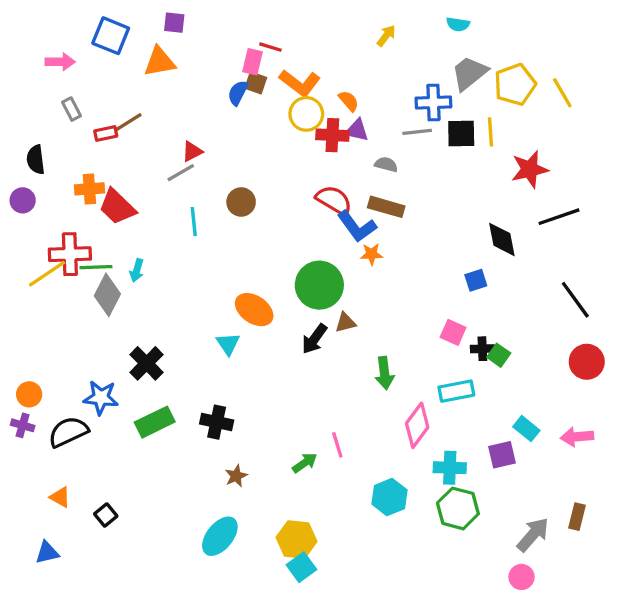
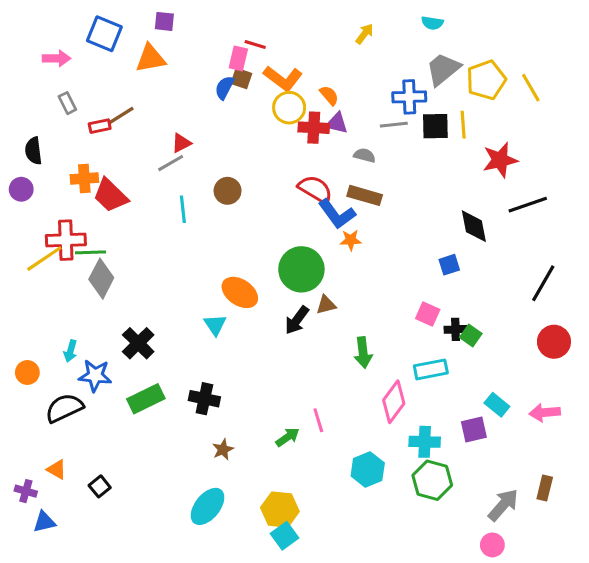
cyan arrow: (137, 270) -> (70, 351), moved
black line: (575, 300) -> (543, 283), turned 66
purple cross: (23, 425) -> (26, 491), moved

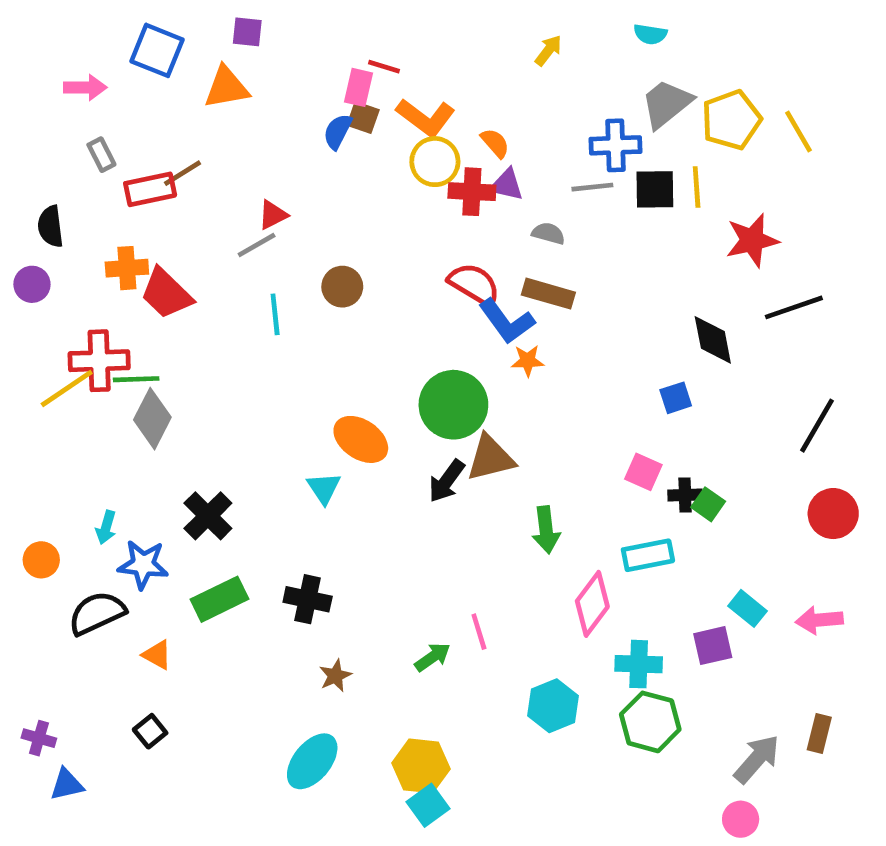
red rectangle: (100, 126) -> (150, 189), size x1.5
brown triangle: (326, 305) -> (490, 458), size x1.6
orange triangle: (57, 470) -> (157, 655), moved

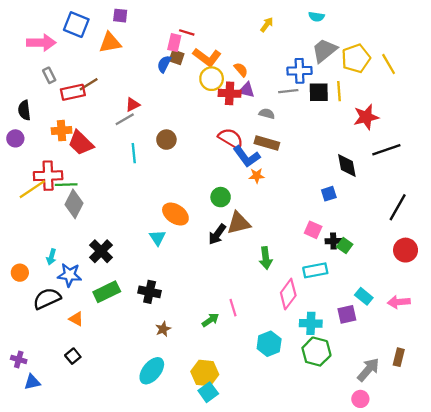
pink arrow: (85, 87) -> (41, 43), size x1.4
green circle: (453, 405) -> (221, 197), size x0.6

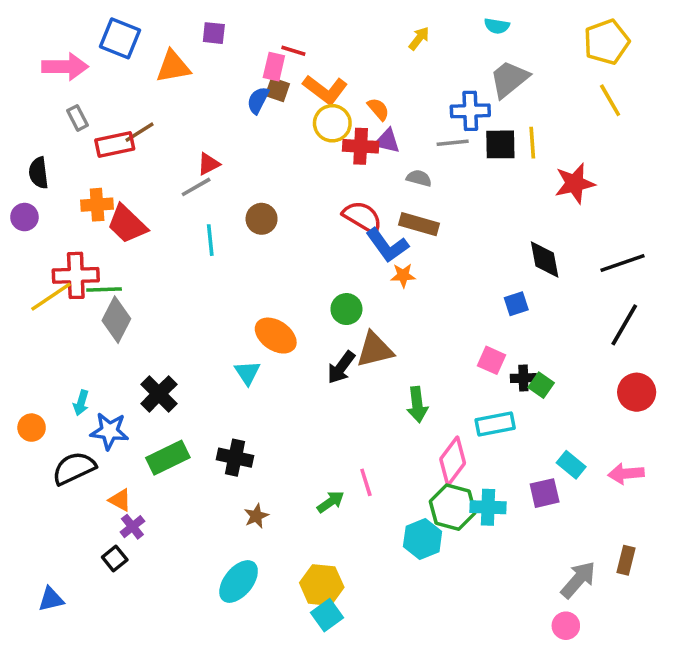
purple square: (120, 16) -> (214, 33), moved
yellow pentagon: (356, 58) -> (607, 42), moved
black line: (386, 150) -> (622, 263), moved
green hexagon: (316, 352) -> (453, 507), moved
purple cross: (19, 359) -> (132, 527), moved, turned 35

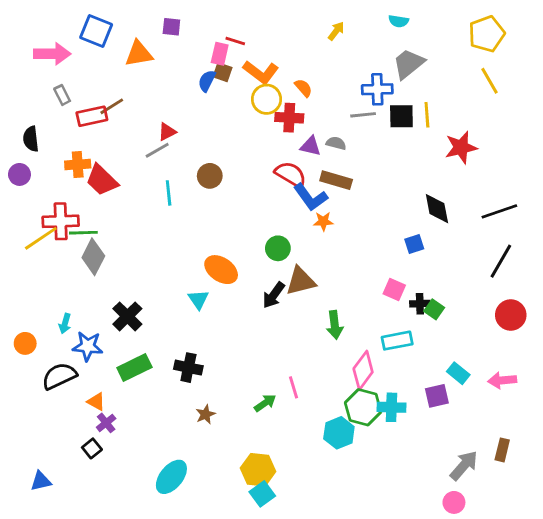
purple triangle: (387, 141) -> (311, 146), moved
cyan ellipse: (239, 581) -> (171, 477), moved

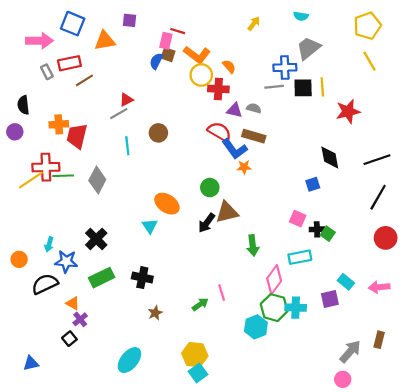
red rectangle: (92, 116) -> (69, 63), moved
red trapezoid: (102, 180) -> (77, 136), turned 60
gray diamond: (93, 257) -> (97, 180), moved

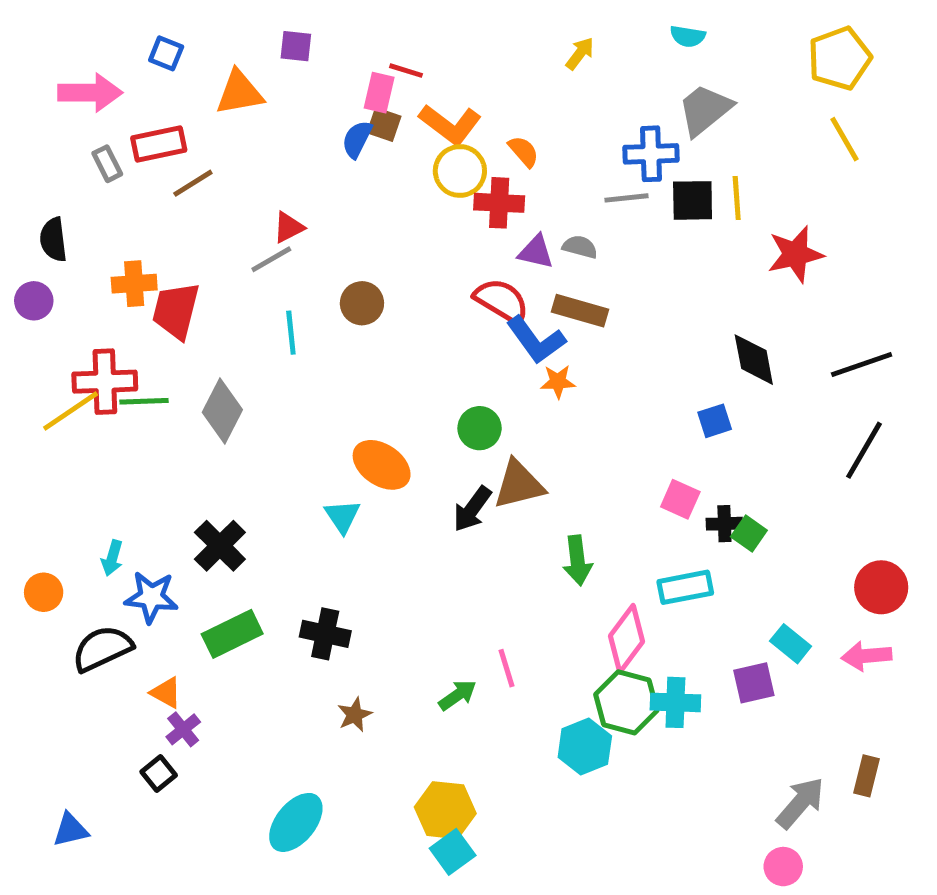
blue square: (73, 24) -> (166, 53), size x0.6
red circle: (386, 238) -> (881, 587), moved

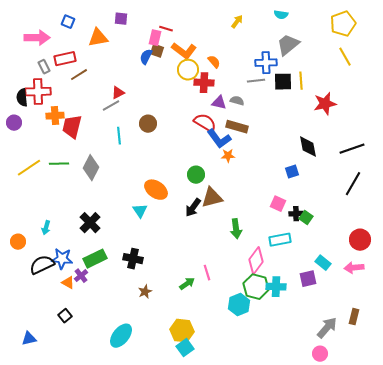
red cross: (105, 382) -> (38, 92), moved
blue star: (151, 597) -> (62, 259), moved
purple cross: (183, 729) -> (81, 276), moved

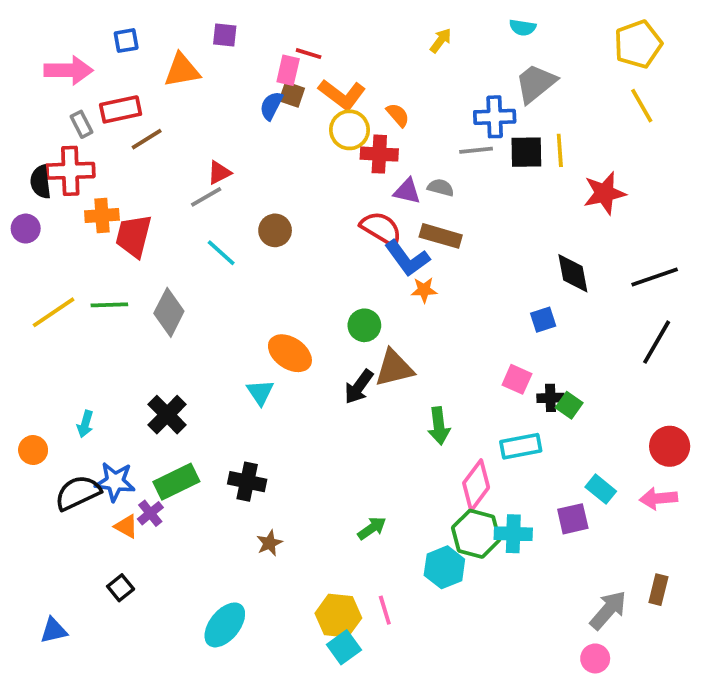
blue square: (68, 22) -> (126, 41), turned -32
cyan line: (119, 136) -> (221, 253), turned -42
pink line: (207, 273) -> (385, 610), moved
green arrow: (187, 284) -> (372, 528), moved

